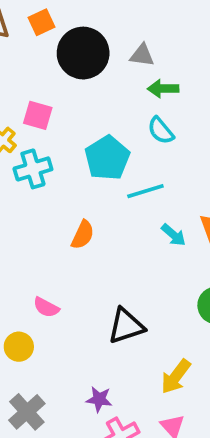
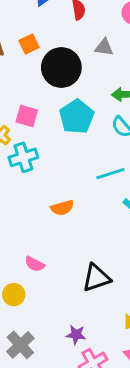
gray triangle: (142, 55) -> (104, 47), moved
cyan pentagon: (107, 158) -> (77, 117), moved
orange semicircle: (83, 235) -> (62, 208), turned 50

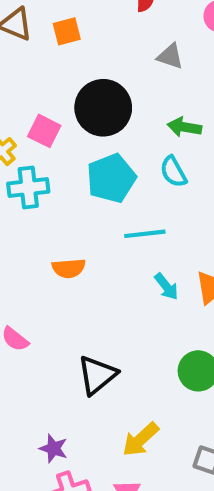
black circle: (61, 68) -> (103, 108), moved
cyan pentagon: (77, 117) -> (111, 178), moved
black triangle: (96, 278) -> (97, 375), turned -32

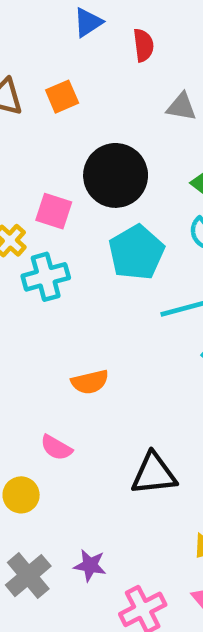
orange semicircle: (69, 268) -> (90, 382), moved
black triangle: (97, 375) -> (154, 474), turned 42
purple star: (54, 449) -> (90, 565), moved

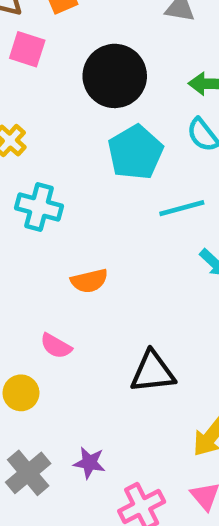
pink square: (54, 211) -> (27, 49), moved
cyan cross: (46, 277) -> (39, 207), moved, turned 30

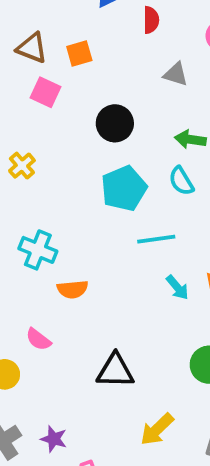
black circle: (115, 76) -> (115, 123), size x0.7
cyan cross: (39, 207) -> (38, 250), moved

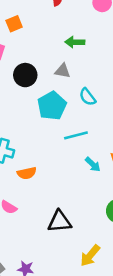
gray triangle: (176, 74) -> (63, 71), moved
black circle: (115, 123) -> (25, 75), moved
green arrow: (190, 139) -> (75, 42), moved

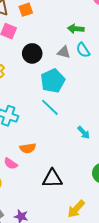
cyan semicircle: (88, 97) -> (83, 50), moved
cyan line: (76, 135) -> (50, 107), moved, turned 54
orange semicircle: (27, 173) -> (28, 148), moved

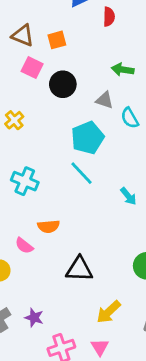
cyan semicircle: (83, 50) -> (130, 118), moved
black circle: (32, 53) -> (63, 84), moved
cyan arrow: (84, 133) -> (128, 196), moved

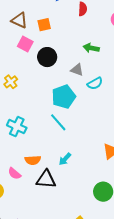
cyan semicircle: (130, 118) -> (95, 83), turned -91
cyan arrow: (128, 196) -> (65, 159), moved, turned 80
black triangle: (79, 269) -> (46, 179), moved

